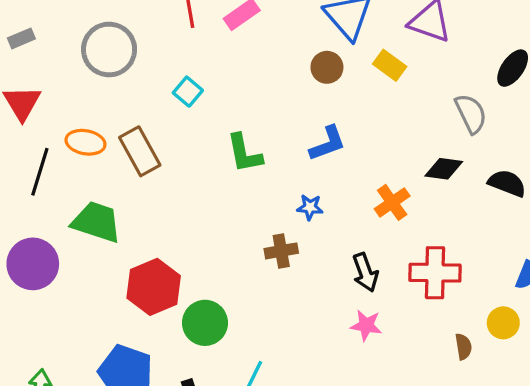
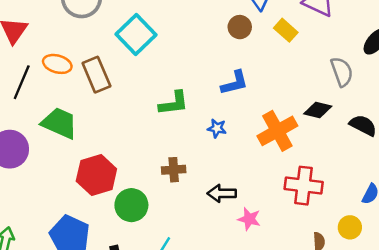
cyan square: (188, 92) -> (136, 34), size x1.8
green L-shape: (244, 153) -> (174, 103), moved, turned -92
orange cross: (392, 202) -> (277, 131), size x1.5
brown cross: (281, 251) -> (174, 170), moved
black arrow: (365, 272) -> (222, 193), moved, turned 104

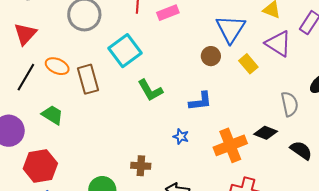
green L-shape: (174, 103) -> (150, 90), moved, turned 60
green trapezoid: (59, 123) -> (52, 115), size x0.7
red hexagon: (96, 175) -> (40, 166), moved

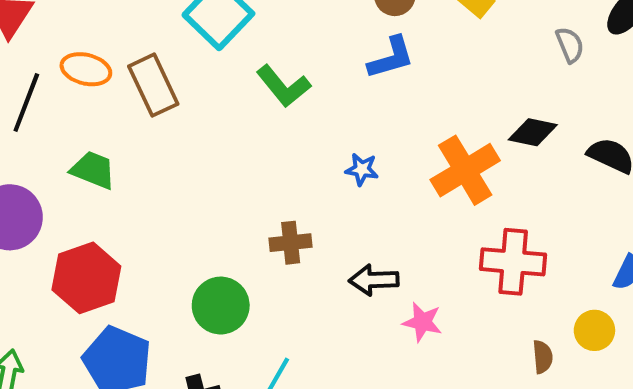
blue L-shape: (200, 101) -> (391, 58), moved
gray semicircle: (290, 104) -> (570, 45), moved, size x0.7

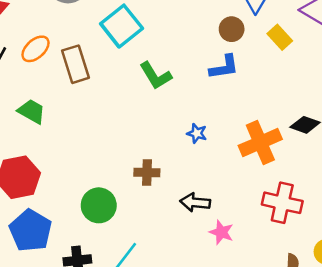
orange ellipse: (86, 69) -> (36, 49), turned -64

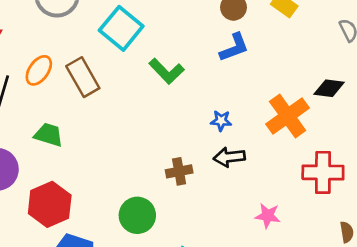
black arrow: (195, 202) -> (229, 157), moved

